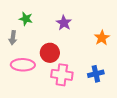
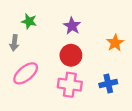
red circle: (50, 53) -> (71, 55), moved
pink ellipse: (23, 65) -> (26, 73), turned -40

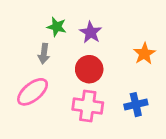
green star: (29, 21) -> (57, 27), moved
gray arrow: (14, 43) -> (44, 54), moved

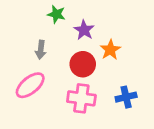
green star: (57, 27) -> (56, 14), moved
orange star: (144, 54) -> (110, 50), moved

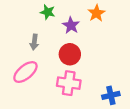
orange star: (110, 50) -> (96, 13), moved
blue cross: (126, 97) -> (111, 95), moved

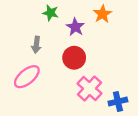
pink cross: (69, 83) -> (90, 88), moved, turned 35

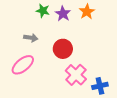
purple star: (75, 27) -> (63, 14), moved
gray arrow: (36, 45) -> (31, 38), turned -88

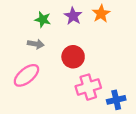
green star: (43, 11) -> (43, 19), moved
pink cross: (76, 75) -> (88, 87), turned 30

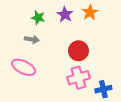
red circle: (73, 57) -> (78, 51), moved
pink ellipse: (26, 75) -> (24, 67), turned 65

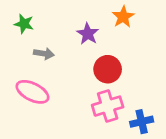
purple star: (65, 15) -> (88, 34), moved
green star: (38, 18) -> (24, 24), moved

